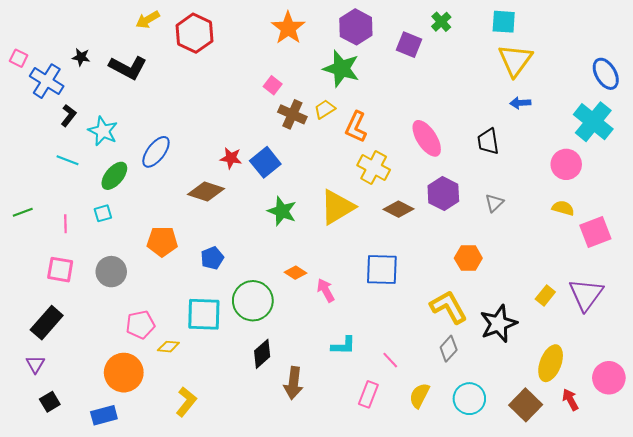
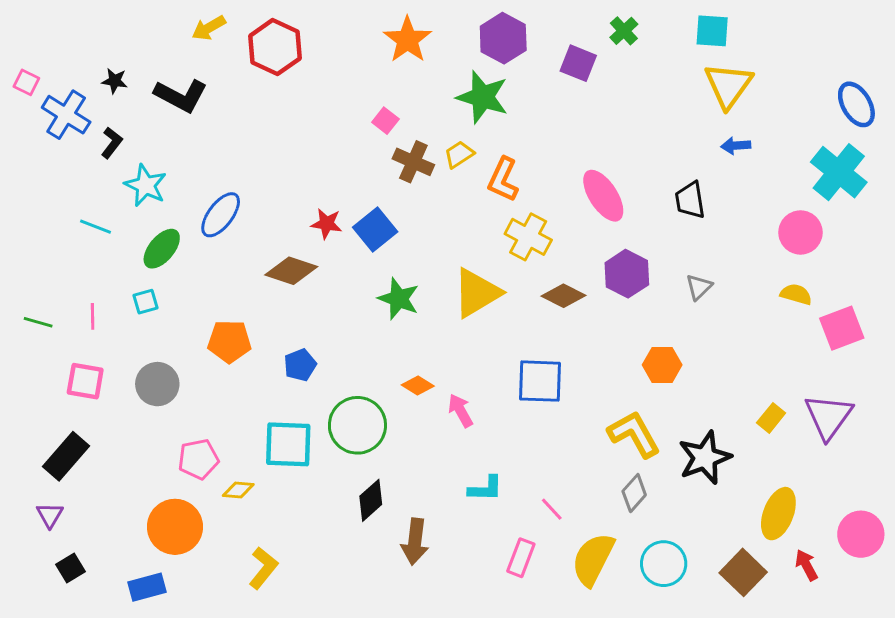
black L-shape: (69, 115) -> (112, 143), moved
green line: (23, 212) -> (38, 322), moved, turned 36
yellow semicircle: (419, 395) -> (593, 559), size x1.5

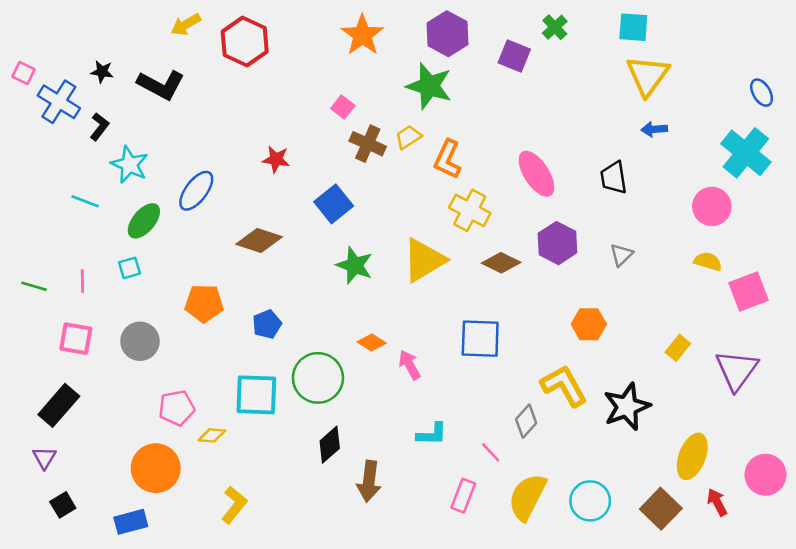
blue ellipse: (856, 104) -> (762, 93), size x0.7
red star: (327, 224) -> (276, 159), moved
yellow rectangle: (771, 418) -> (678, 348), moved
gray diamond: (634, 493) -> (526, 421), moved

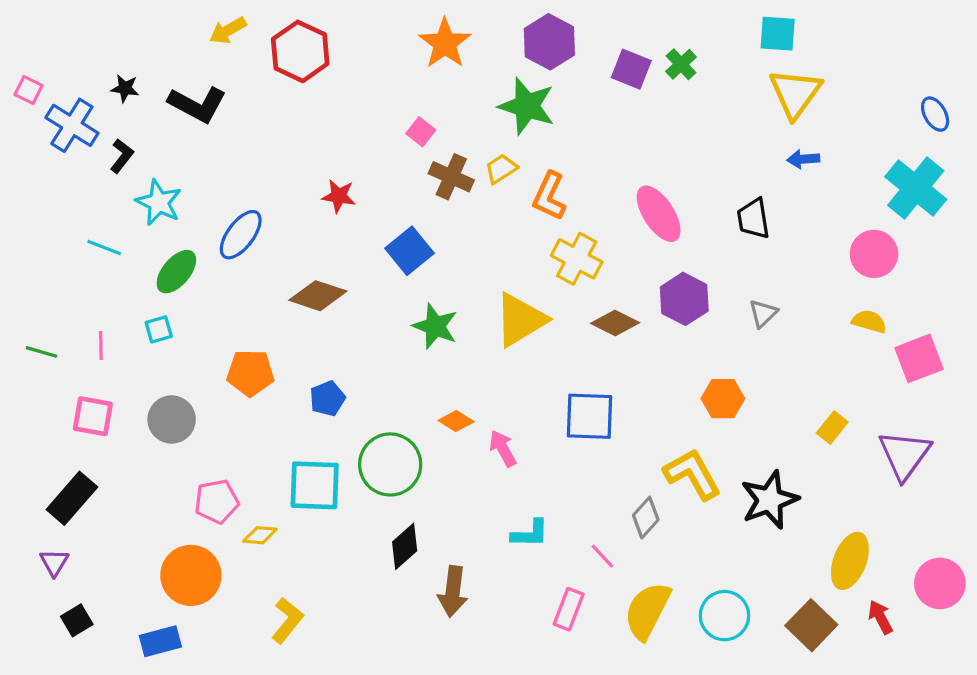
green cross: (555, 27) -> (681, 64), moved

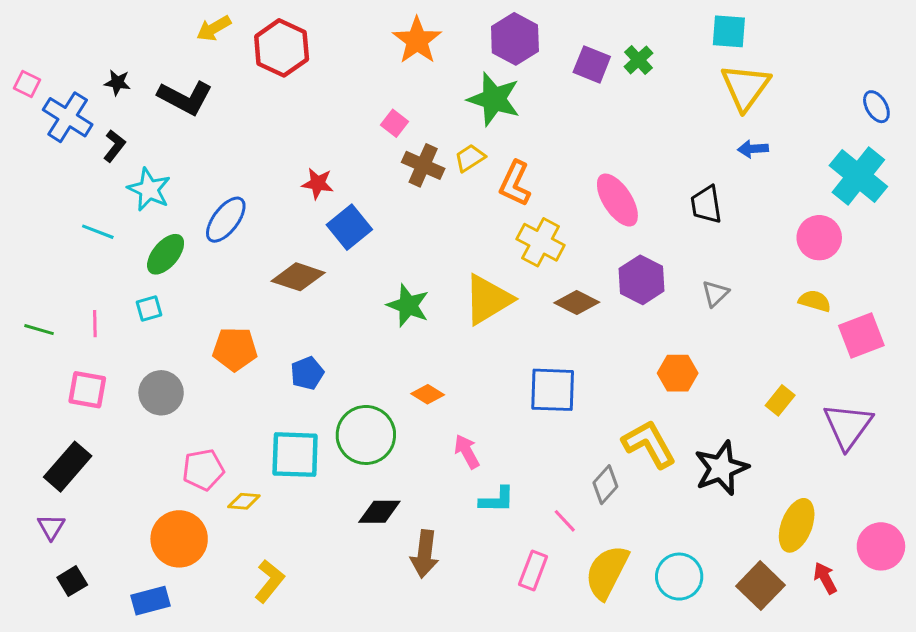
blue square: (409, 251) -> (349, 227), moved
pink arrow: (503, 448) -> (467, 452), moved
black diamond: (405, 546) -> (379, 512), turned 42

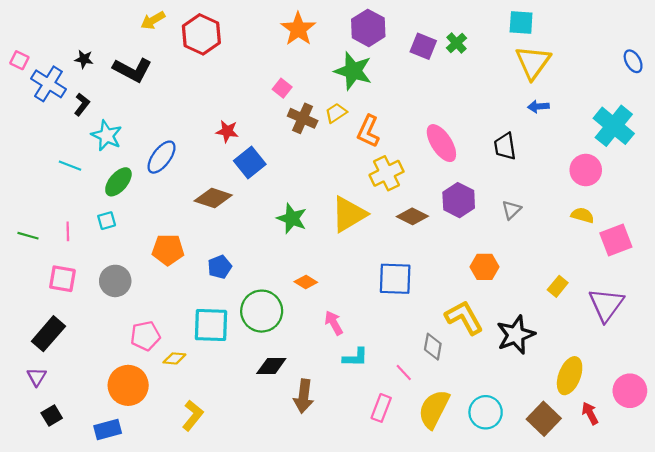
blue ellipse: (876, 107) -> (633, 61), moved
yellow cross: (541, 242) -> (387, 173), turned 36
gray diamond: (605, 485) -> (433, 347), turned -32

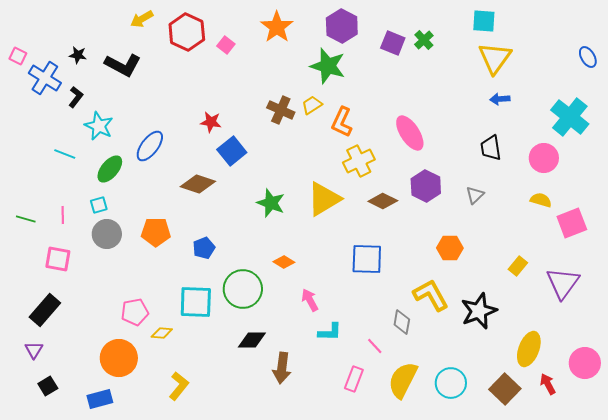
pink square: (282, 88) -> (226, 45), moved
black trapezoid: (505, 146) -> (491, 148), moved
gray circle: (115, 281) -> (107, 234), moved

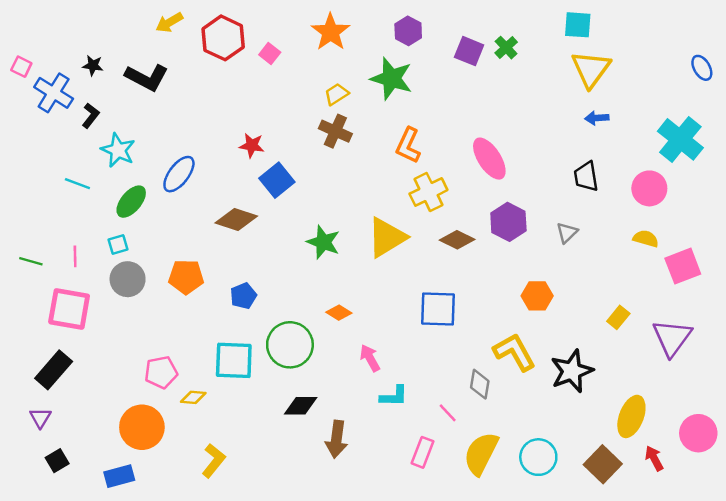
purple hexagon: (342, 26) -> (408, 31), size x0.7
yellow trapezoid: (312, 105) -> (337, 94), moved
pink square: (58, 259) -> (69, 309), size x1.4

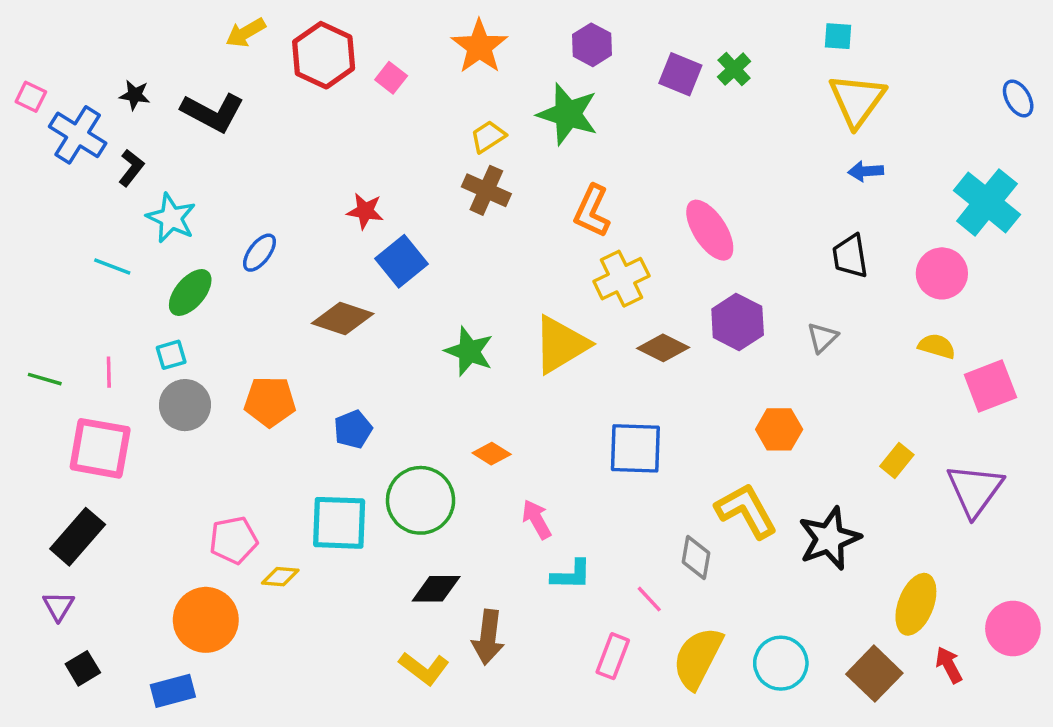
cyan square: (578, 25) -> (838, 36), size x0.7
blue ellipse: (179, 174) -> (259, 253), size x0.7
yellow L-shape: (214, 461) -> (424, 668), moved, turned 88

